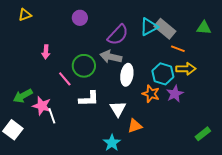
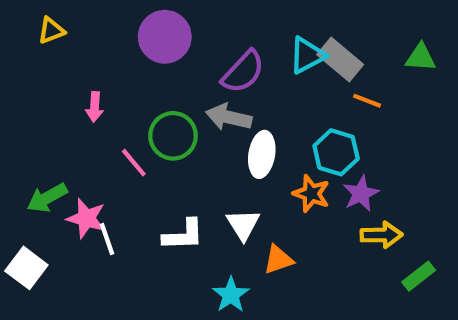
purple circle: (80, 18) -> (165, 37), size x1.6
yellow arrow: (186, 69) -> (381, 235), moved
white L-shape: (89, 99) -> (183, 235), moved

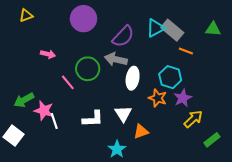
pink arrow: (95, 107) -> (48, 54), turned -80
yellow arrow: (381, 235) -> (193, 119), turned -42

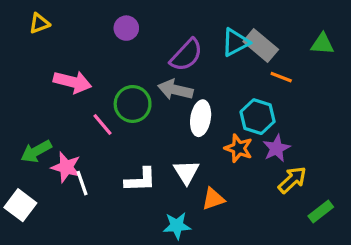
purple circle: (83, 19) -> (126, 28), size x0.6
pink arrow: (48, 54) -> (73, 82), size x1.6
cyan star: (117, 149) -> (177, 226), turned 30

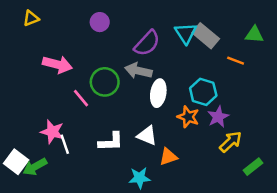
cyan triangle: (235, 42) -> (186, 33), turned -35
orange line: (281, 77) -> (236, 61), moved
green arrow: (36, 151) -> (35, 167), moved
white triangle: (186, 172) -> (147, 136), turned -35

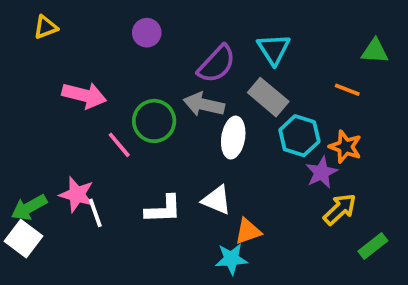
gray rectangle: (206, 36) -> (268, 97), moved
orange star: (188, 117) -> (345, 147), moved
green arrow: (35, 167) -> (29, 207), moved
cyan star: (140, 178) -> (231, 259), moved

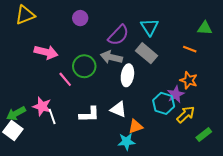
yellow triangle: (46, 27) -> (25, 15), size x1.5
cyan hexagon: (299, 136) -> (164, 103), moved

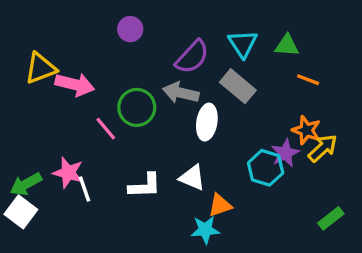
yellow triangle: (25, 15) -> (40, 68), moved
green triangle: (205, 28) -> (287, 45), moved
yellow arrow: (186, 114) -> (323, 148), moved

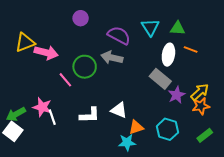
purple semicircle: (192, 57) -> (119, 35), turned -105
gray rectangle: (238, 86) -> (160, 79), moved
white ellipse: (207, 122) -> (168, 55), moved
orange star: (306, 130) -> (201, 106), moved, turned -30
cyan hexagon: (266, 168) -> (167, 129), moved

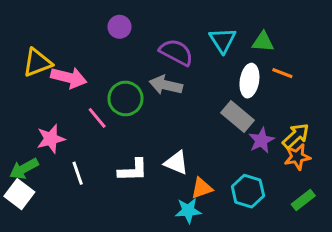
pink star: (42, 107) -> (51, 139), moved, turned -30

